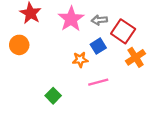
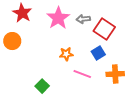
blue square: (98, 46) -> (98, 53), moved
orange cross: (136, 57) -> (115, 74), moved, turned 30
pink line: (98, 82) -> (82, 74), turned 36

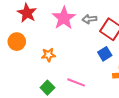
orange star: (66, 54) -> (48, 55), moved
pink line: (82, 74) -> (76, 82), moved

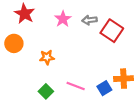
pink star: (64, 18) -> (63, 19), size x0.7
blue square: (105, 54) -> (104, 88), moved

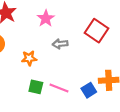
gray arrow: (90, 20) -> (60, 44), moved
green square: (46, 91) -> (36, 87), moved, turned -32

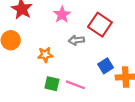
red square: (97, 31) -> (100, 25), moved
blue square: (89, 90) -> (106, 66), moved

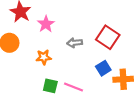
pink star: (62, 15) -> (46, 24), moved
red square: (100, 25) -> (108, 37), moved

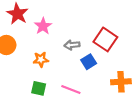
blue square: (103, 68) -> (89, 62), moved
green square: (50, 86) -> (39, 88), moved

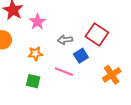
orange cross: (121, 82) -> (112, 75), turned -30
pink line: (71, 90) -> (64, 72), moved

